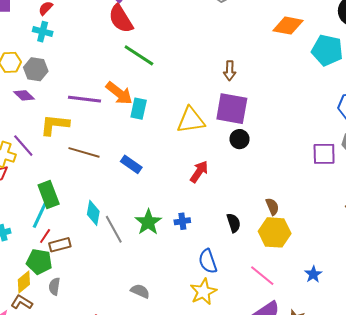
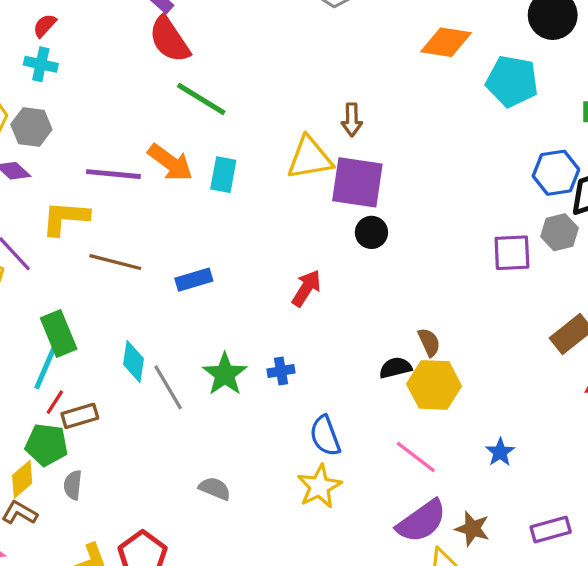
cyan rectangle: (139, 109) -> (223, 175), moved
yellow triangle: (191, 120) -> (310, 158), moved
blue rectangle: (131, 164) -> (194, 280), turned -50
black semicircle: (234, 223) -> (395, 368), moved, turned -84

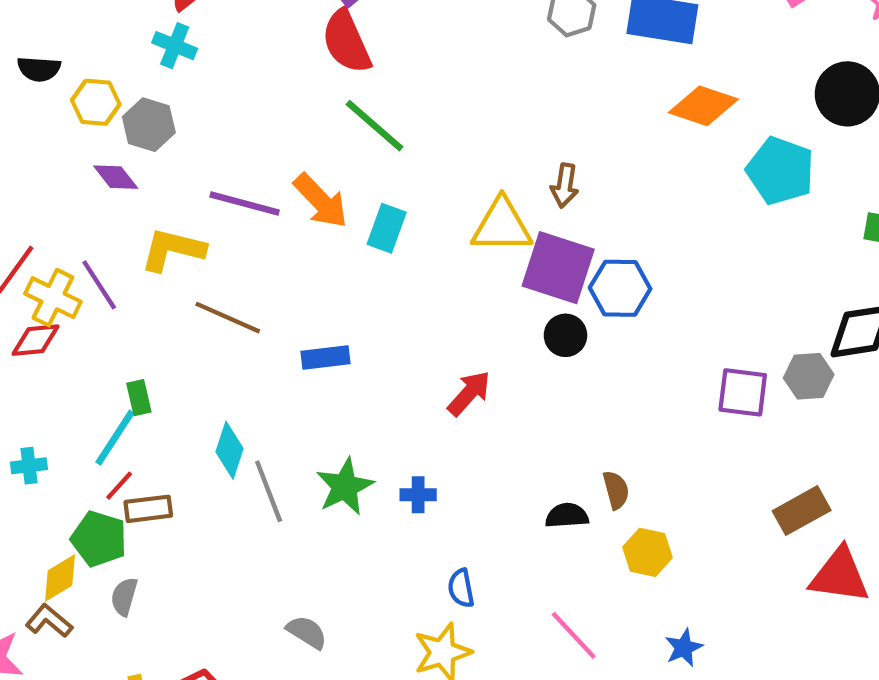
blue hexagon: (556, 173) -> (620, 288), moved
green rectangle: (59, 334) -> (139, 398), size x0.6
yellow hexagon: (434, 385) -> (647, 552), moved, size x0.7
blue semicircle: (325, 436) -> (461, 588), size x0.7

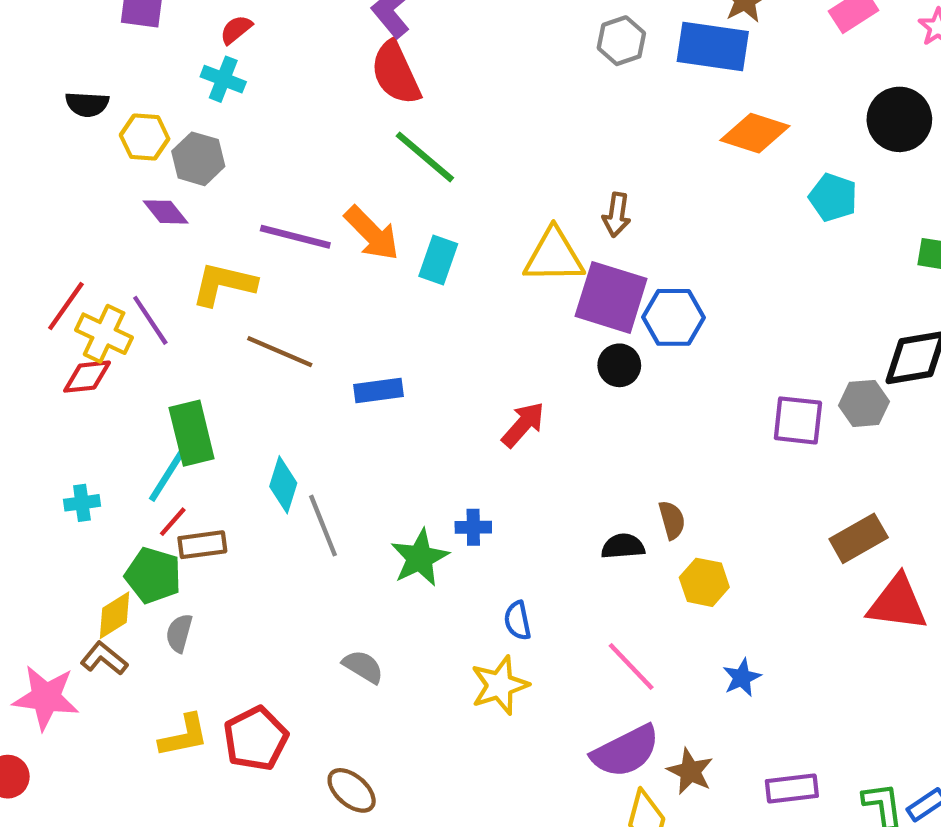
cyan pentagon: (780, 171) -> (833, 197), size x0.7
green rectangle: (139, 398) -> (192, 433), size x1.8
green star: (345, 487) -> (420, 558), moved

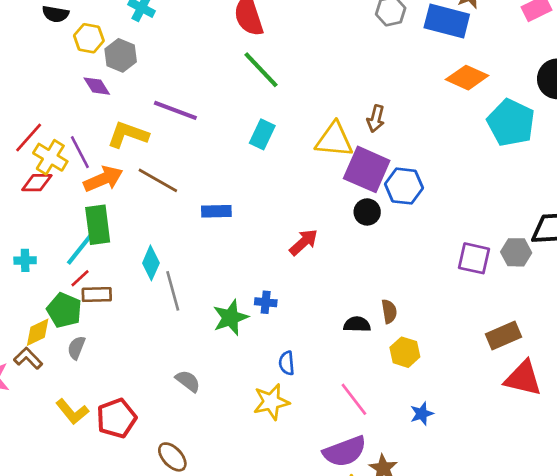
cyan pentagon: (833, 197) -> (511, 123), size x1.6
orange arrow: (372, 233) -> (103, 179), moved, turned -75
yellow L-shape: (184, 736) -> (72, 412), turned 56

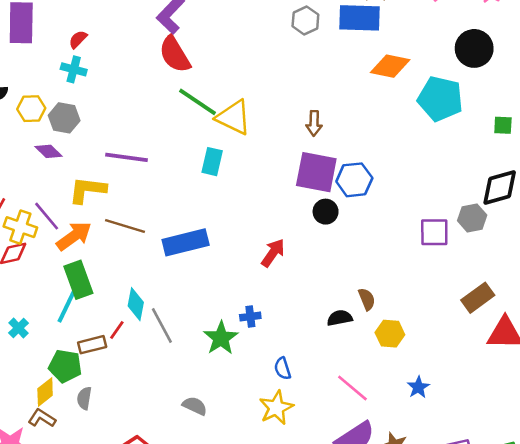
yellow triangle: (334, 140) -> (234, 117), moved, turned 33
blue rectangle: (216, 211) -> (186, 242), size x1.6
cyan cross: (25, 260) -> (19, 328), turned -30
red line: (80, 278) -> (117, 330), moved

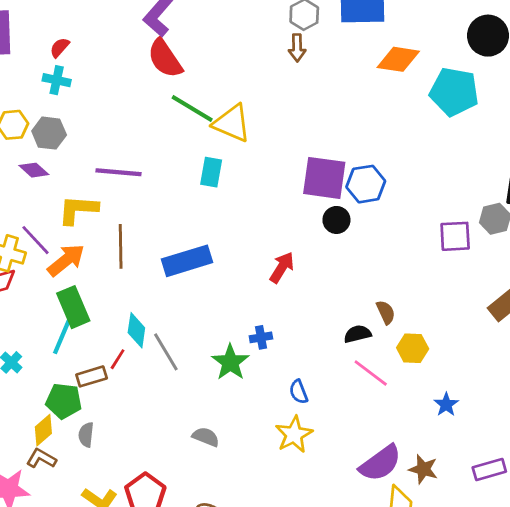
brown arrow: (314, 123) -> (297, 48), moved
brown line: (125, 226) -> (121, 246), turned 75
pink line: (352, 388) -> (371, 373), moved

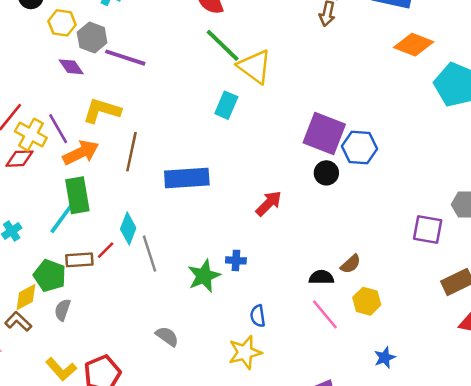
purple line: (118, 172) -> (125, 58), moved
purple square: (455, 236) -> (428, 229), moved
brown semicircle: (386, 312) -> (351, 264), turned 60

